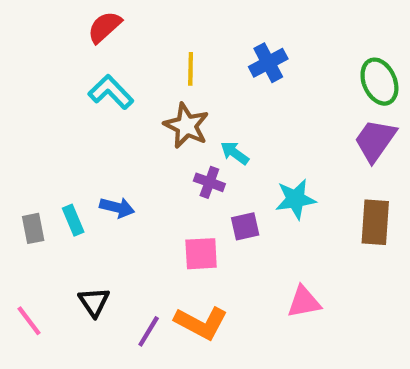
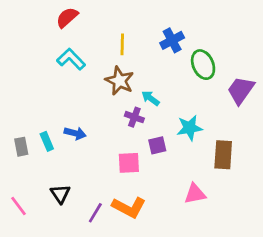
green ellipse: (379, 82) -> (203, 65), moved
brown rectangle: (375, 222) -> (223, 155), moved

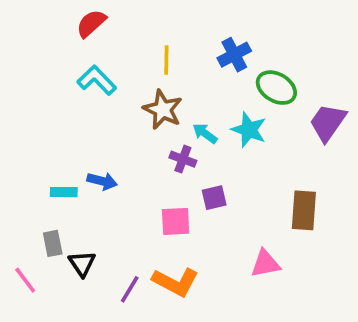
green ellipse: (203, 65) -> (276, 88), turned -36
cyan star: (190, 128) -> (249, 130), moved, turned 30
cyan rectangle: (47, 141) -> (64, 192), turned -66
gray rectangle: (21, 147) -> (53, 243), moved

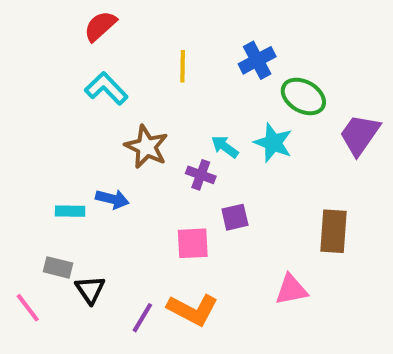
brown star: (163, 110) -> (146, 147), moved
gray rectangle: (53, 243) -> (58, 267), turned -65

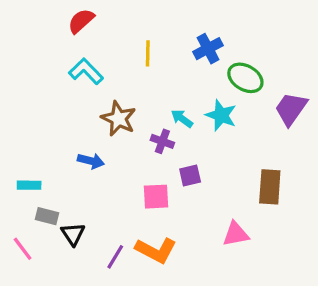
cyan rectangle: (70, 211) -> (29, 185), moved

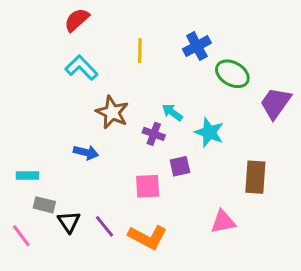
cyan star: (221, 115) -> (209, 132), moved
purple line: (115, 257) -> (104, 226), moved, turned -70

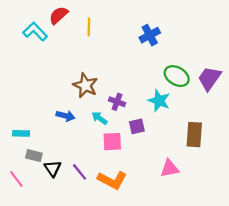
yellow line: (140, 51) -> (89, 27), moved
cyan L-shape: (81, 68) -> (35, 32), moved
green ellipse: (232, 74) -> (177, 76), moved
cyan arrow: (172, 112) -> (99, 118), moved

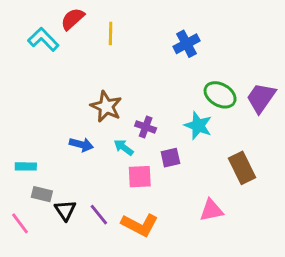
brown rectangle: (194, 135) -> (242, 168), turned -30

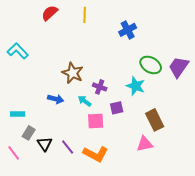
yellow line: (111, 34) -> (85, 15), moved
cyan L-shape: (43, 39) -> (18, 51), moved
brown rectangle: (242, 168) -> (155, 120), moved
gray rectangle: (42, 194) -> (29, 133), turned -72

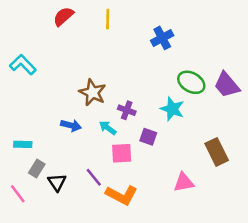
purple trapezoid: (179, 67) -> (227, 85), turned -75
purple square: (117, 108) -> (148, 137), turned 32
brown rectangle: (155, 120) -> (217, 152), moved
purple line: (68, 147) -> (94, 177), moved

